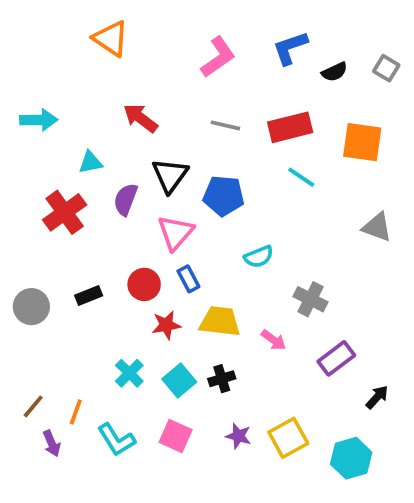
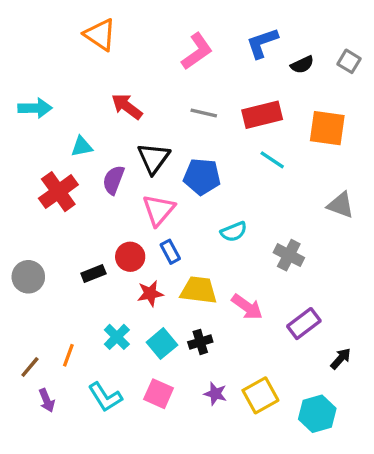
black rectangle: (89, 296) -> (93, 273), moved
gray cross: (310, 299) -> (289, 255), moved
pink arrow: (274, 340) -> (247, 307), size x1.4
orange line: (76, 412) -> (68, 355), moved

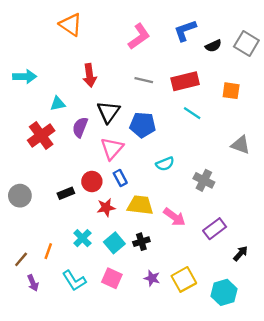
gray square: (349, 61) -> (246, 43), size x1.5
red arrow: (127, 106) -> (90, 75), turned -135
orange square: (327, 128) -> (231, 91), size x0.7

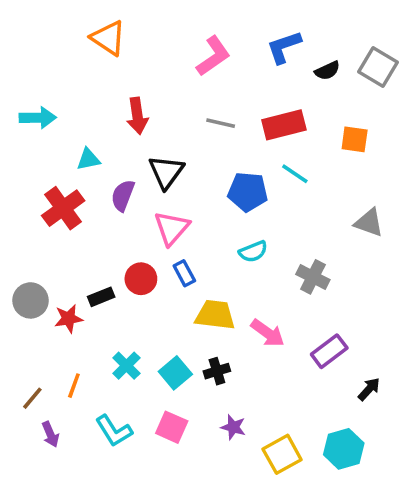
blue pentagon: (143, 125) -> (248, 192), moved
red star: (106, 207) -> (69, 319), moved
yellow square: (184, 279) -> (282, 454), moved

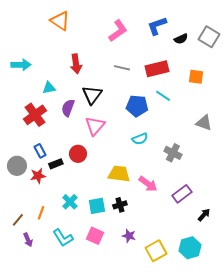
blue rectangle: (184, 273) -> (40, 151), moved
cyan square: (175, 373) -> (97, 206), turned 30

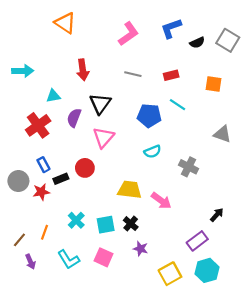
red rectangle: (157, 69) -> (171, 75), size x0.6
purple rectangle: (182, 194) -> (197, 241), moved
black cross: (120, 205) -> (131, 224), turned -32
black arrow: (204, 215) -> (217, 215), moved
purple star: (129, 236) -> (141, 249), moved

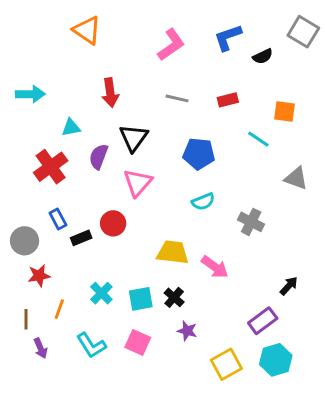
gray square: (228, 40) -> (303, 32), moved
cyan line: (178, 105) -> (258, 139), moved
red star: (41, 192) -> (39, 276), moved
brown line: (19, 240) -> (26, 319), turned -40

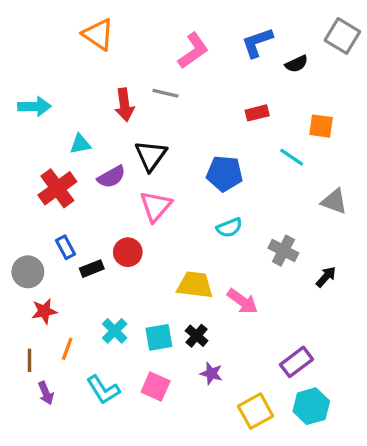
gray line: (177, 98) -> (165, 93), moved
purple semicircle: (99, 157) -> (111, 177), turned -140
black arrow: (289, 286) -> (326, 277), moved

